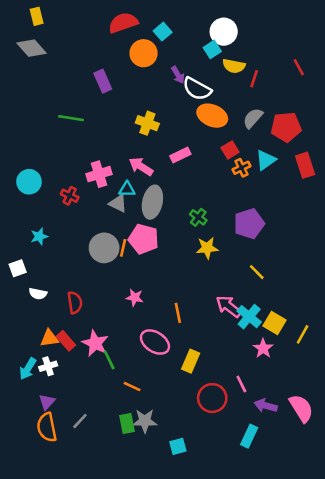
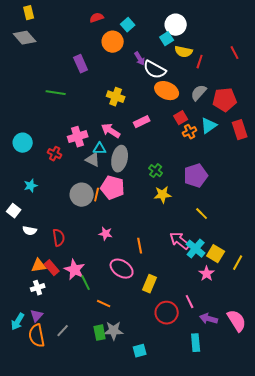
red semicircle: (123, 23) -> (97, 18), size x0.6
white square: (18, 268) -> (14, 211), turned -32
cyan arrow: (28, 369) -> (18, 322), moved
cyan rectangle: (249, 436) -> (196, 343), turned -30

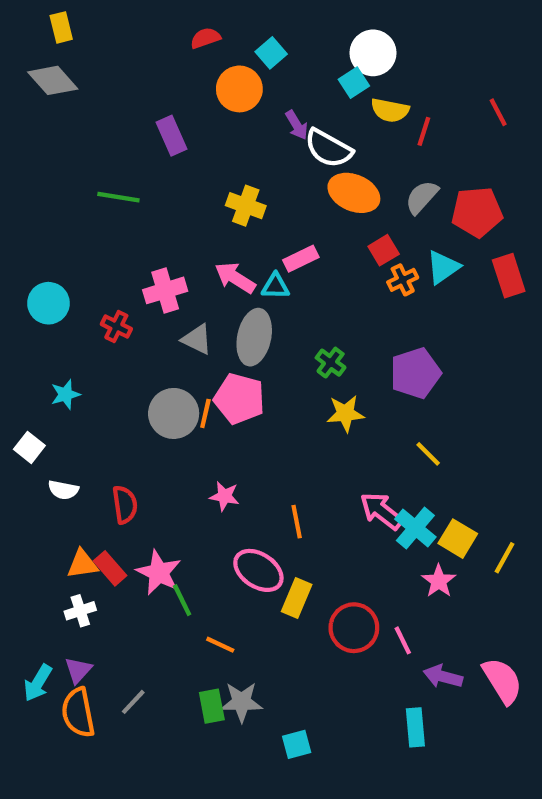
cyan triangle: (100, 149) -> (275, 286), moved
yellow rectangle: (150, 284) -> (297, 598), moved
red circle: (167, 313) -> (354, 628), moved

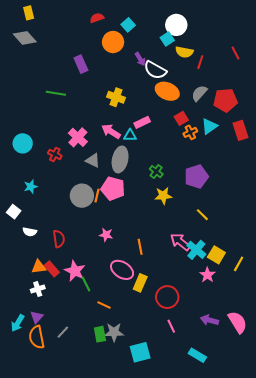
pink cross: (165, 290) -> (78, 137), turned -30
pink line: (403, 640) -> (171, 326), moved
cyan rectangle: (415, 727) -> (197, 355), moved, turned -54
cyan square: (297, 744) -> (140, 352), size x1.5

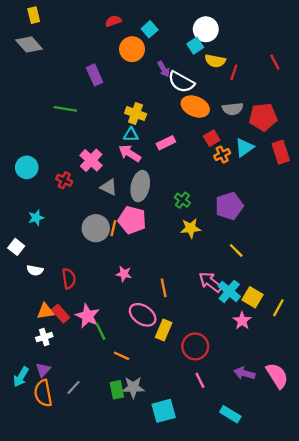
gray semicircle: (199, 93) -> (233, 109), turned -138
cyan triangle: (130, 135) -> (131, 135), moved

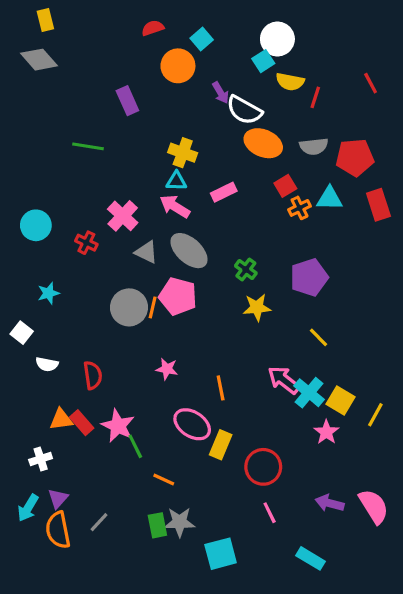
cyan triangle: (244, 147) -> (330, 198), turned 36
gray ellipse: (140, 186) -> (189, 251), turned -60
white cross: (44, 337) -> (41, 459), moved

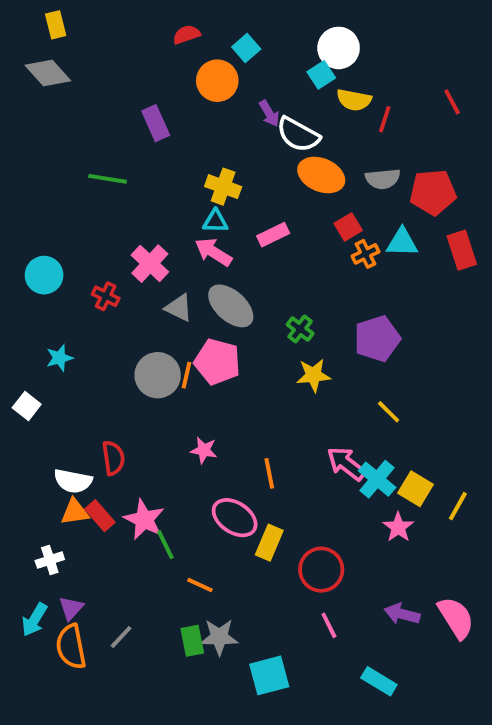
white semicircle: (47, 364) -> (73, 481), moved, size x1.4

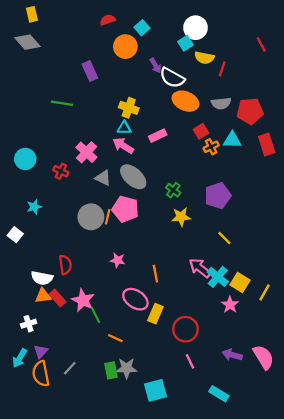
red line: (452, 102) -> (261, 44), moved

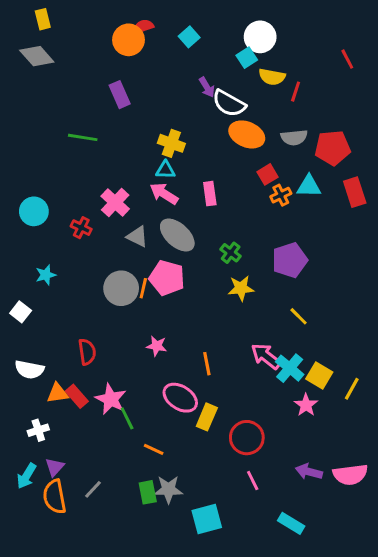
orange circle: (125, 47) -> (128, 40), moved
pink rectangle: (158, 136) -> (210, 194), moved, turned -72
white semicircle: (42, 278) -> (29, 370), moved
pink semicircle: (263, 357) -> (350, 475), turned 115

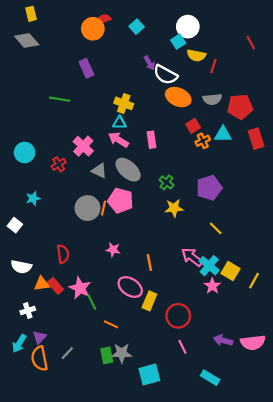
red cross: (81, 228) -> (59, 164), turned 32
pink star: (306, 405) -> (212, 286), moved

